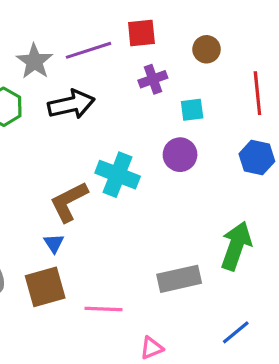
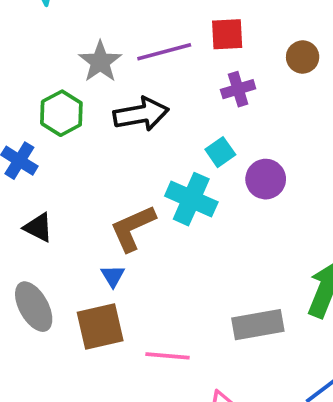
cyan square: (192, 110) -> (220, 152), moved, turned -30

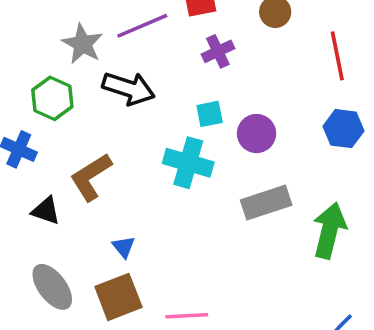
black arrow: (141, 114) -> (129, 88), turned 36
cyan square: (220, 152) -> (210, 114), turned 32
brown L-shape: (133, 228) -> (91, 177), moved
gray rectangle: (258, 325) -> (266, 203), moved

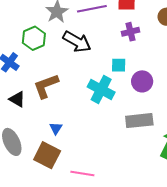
brown square: (118, 297) -> (47, 155), turned 36

